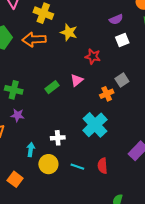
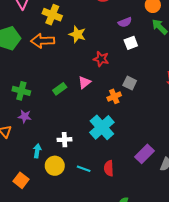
gray square: (122, 80) -> (130, 83), turned -32

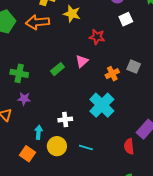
gray square: (130, 83) -> (134, 67), moved
red semicircle: (109, 168) -> (129, 146), moved
orange square: (21, 180) -> (28, 154), moved

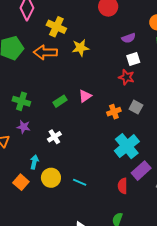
yellow star: (72, 14) -> (80, 48), turned -30
red star: (97, 37) -> (126, 77), moved
cyan cross: (102, 105) -> (127, 146), moved
white cross: (65, 119) -> (54, 137), moved, turned -32

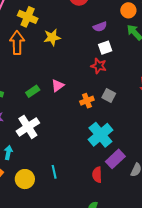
orange arrow: (45, 52) -> (17, 43), turned 90
white cross: (54, 137) -> (28, 127), size x1.6
yellow circle: (51, 178) -> (25, 179), moved
cyan line: (80, 182) -> (54, 172), turned 56

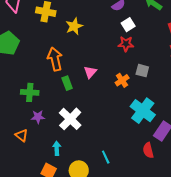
orange arrow: (17, 43) -> (55, 59), moved
green rectangle: (33, 91) -> (67, 83), turned -64

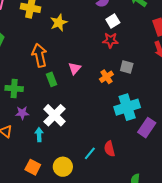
cyan cross: (143, 111) -> (127, 107), turned 35
cyan arrow: (57, 148) -> (39, 135), moved
red semicircle: (148, 150) -> (109, 149), moved
cyan line: (106, 157) -> (90, 153), turned 64

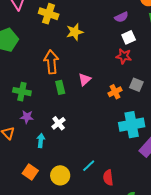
white cross: (55, 115) -> (59, 123), size x0.6
red semicircle: (109, 149) -> (108, 178), moved

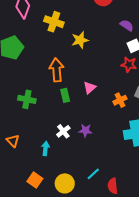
purple semicircle: (121, 17) -> (127, 25), turned -120
purple star: (27, 117) -> (85, 130), moved

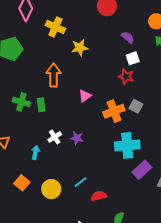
green rectangle: (65, 95) -> (41, 105), moved
orange cross: (120, 100) -> (114, 111), size x1.5
red semicircle: (113, 186) -> (99, 196), turned 77

